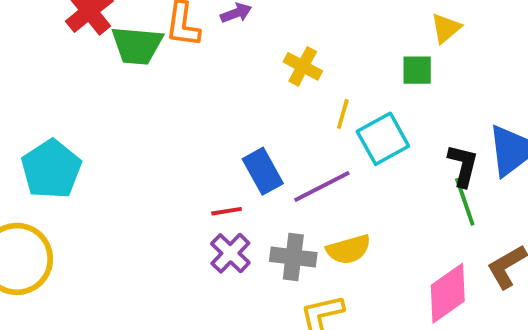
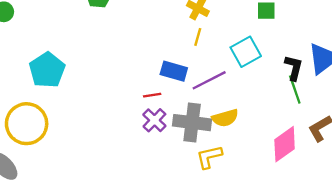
yellow line: (343, 114) -> (198, 37), moved
blue rectangle: (263, 171) -> (174, 71), turned -45
gray cross: (293, 257) -> (192, 123), size x1.4

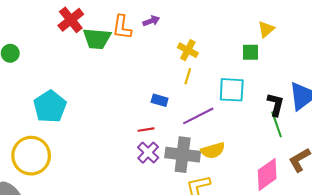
cyan square: (246, 52) -> (232, 90), turned 32
blue rectangle: (174, 71) -> (160, 100), moved, size x0.7

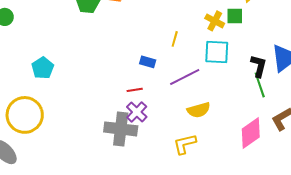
yellow cross: (188, 50) -> (215, 21), moved
cyan pentagon: (50, 107) -> (43, 68), size x0.7
gray cross: (183, 155) -> (121, 129), moved

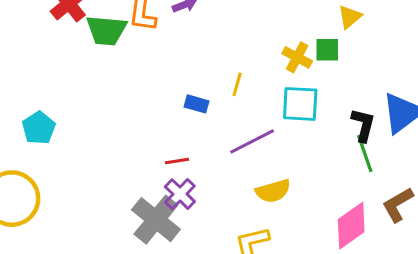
blue rectangle: (148, 62) -> (196, 104), moved
gray cross: (121, 129) -> (156, 220), turned 32

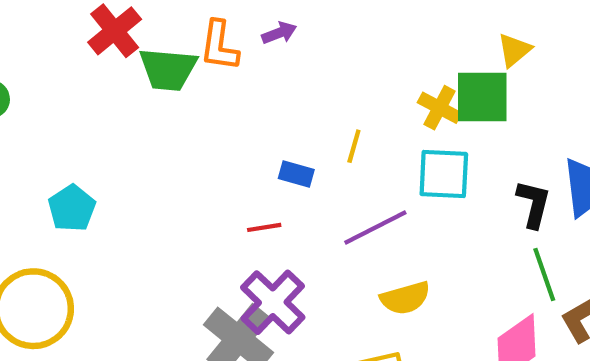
green square: (327, 50) -> (482, 97), size x1.6
green line: (365, 153) -> (544, 274), moved
red line: (177, 161) -> (264, 227), moved
purple cross: (180, 194) -> (273, 302), size x1.4

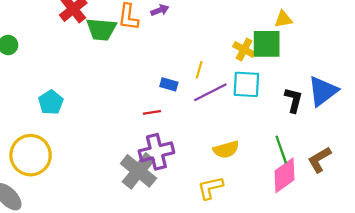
yellow triangle: (514, 50) -> (283, 19), turned 30
purple line: (375, 227) -> (210, 92), moved
green line: (544, 274) -> (281, 150), moved
purple cross: (273, 302) -> (156, 152), turned 32

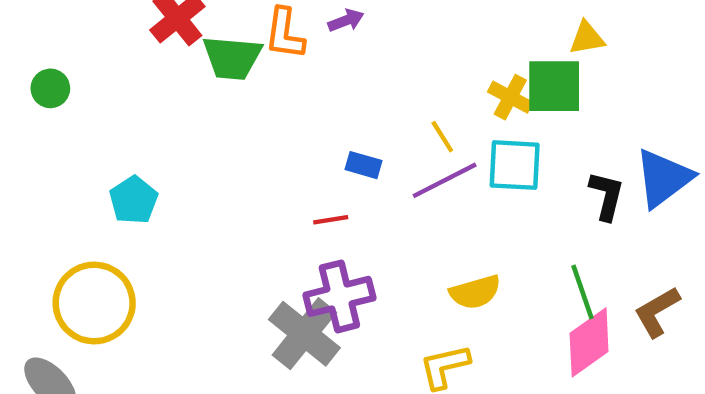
yellow line: (199, 70) -> (442, 137), moved, turned -48

